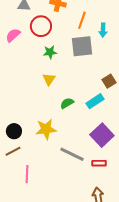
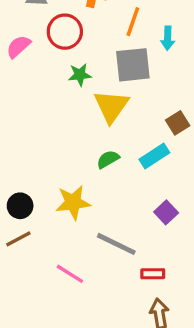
yellow triangle: (49, 79) -> (111, 106), moved, size x1.6
purple square: (102, 135) -> (166, 212), size x0.6
red rectangle: (99, 163) -> (153, 274), moved
pink line: (27, 174) -> (70, 274), moved, turned -60

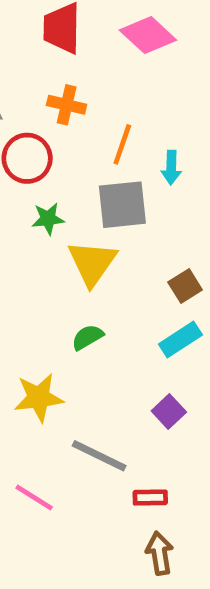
cyan rectangle: (154, 156) -> (180, 340), moved

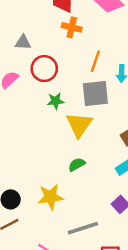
orange cross: (67, 105) -> (72, 27), moved
gray line: (99, 456) -> (83, 228), turned -44

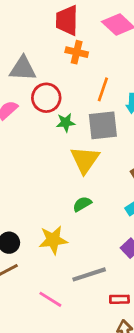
gray triangle: (23, 42) -> (23, 69), size x1.5
green star: (55, 101) -> (66, 123), moved

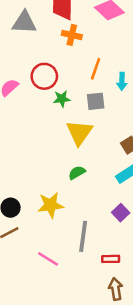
gray triangle: (23, 69) -> (24, 22), moved
gray square: (103, 125) -> (96, 101), size x0.7
gray line: (89, 274) -> (83, 236), turned -64

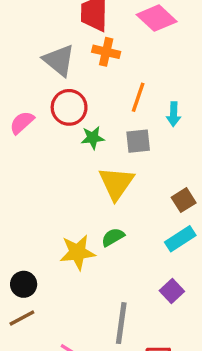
gray triangle: (24, 22) -> (59, 60), moved, turned 36
yellow star: (51, 205) -> (77, 252), moved

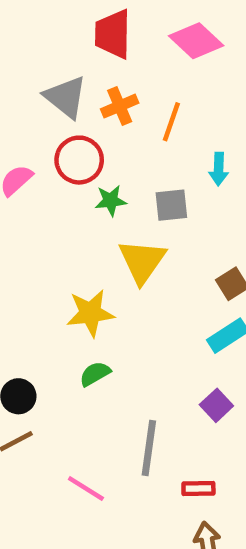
orange cross: (106, 52) -> (120, 106), moved, turned -36
orange line: (138, 97) -> (171, 122), moved
green semicircle: (113, 237) -> (95, 374), moved
yellow star: (77, 252) -> (90, 313), moved

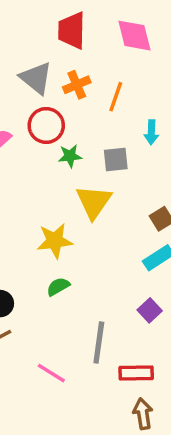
pink diamond: (196, 41) -> (134, 36), turned 33
red rectangle: (198, 489) -> (136, 373), size x1.4

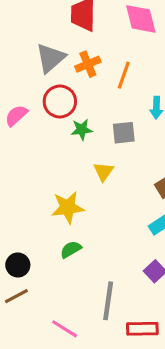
gray triangle: (36, 78) -> (51, 58), turned 40
yellow triangle: (94, 202) -> (103, 172), size x0.6

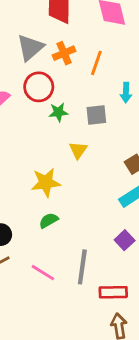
pink line: (65, 329) -> (43, 273), moved

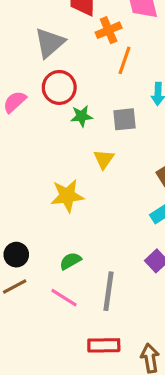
orange cross: (64, 53) -> (109, 30), moved
green semicircle: (49, 220) -> (70, 261), moved
red rectangle: (113, 292) -> (104, 345), moved

